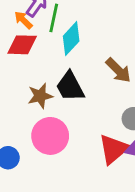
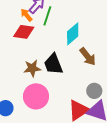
cyan diamond: (71, 39) -> (73, 34), moved

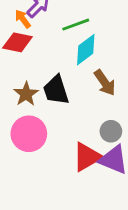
green line: (47, 16) -> (76, 25), moved, turned 48
brown star: (32, 68) -> (26, 94), turned -30

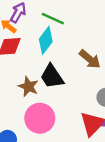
green line: (76, 25) -> (53, 19), turned 60
cyan diamond: (86, 50) -> (46, 40), moved

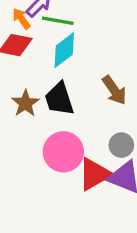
green line: (53, 19) -> (58, 21), moved, turned -30
pink circle: (40, 118) -> (63, 152), moved

